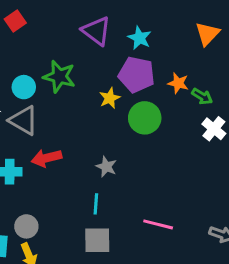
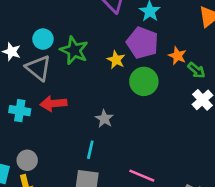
green star: (59, 76) -> (74, 50), moved
yellow star: (110, 98) -> (116, 60), turned -30

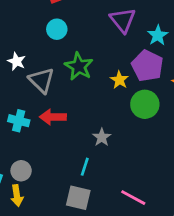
cyan circle: (43, 39) -> (57, 29), moved

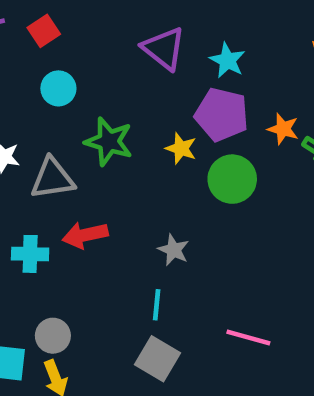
gray triangle: (42, 80) -> (53, 179), turned -40
gray square: (78, 198) -> (158, 359), turned 30

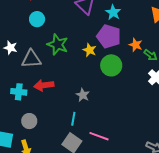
gray circle: (53, 336) -> (29, 121), moved
pink line: (248, 338) -> (99, 136), moved

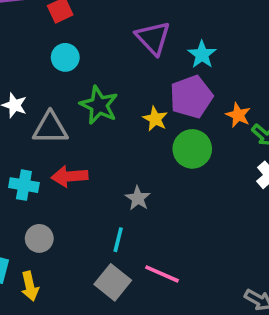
purple pentagon: (109, 36) -> (191, 97), turned 30

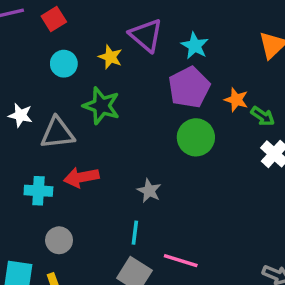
yellow star: (155, 119) -> (110, 57), moved

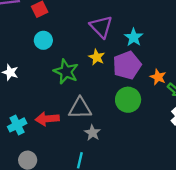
yellow star: (110, 57) -> (97, 57), moved
gray triangle: (57, 133) -> (80, 108), moved
cyan cross: (38, 191) -> (17, 125), turned -36

